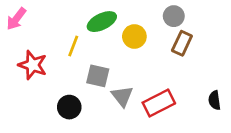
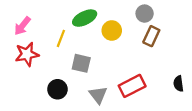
pink arrow: (16, 19) -> (22, 26), moved
red star: (33, 65) -> (27, 54), turned -30
gray triangle: (122, 96) -> (98, 95), moved

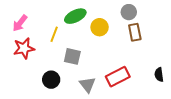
brown rectangle: (151, 36) -> (135, 32), turned -36

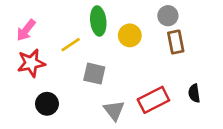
green ellipse: (75, 16) -> (98, 21), turned -70
yellow line: (54, 34) -> (71, 45), turned 35
black semicircle: (159, 75) -> (194, 93), moved
black circle: (51, 80) -> (47, 104), moved

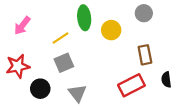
brown rectangle: (176, 42) -> (145, 55), moved
red star: (31, 63) -> (18, 66), moved
gray square: (94, 74) -> (64, 63), moved, turned -36
gray triangle: (114, 110) -> (77, 93), moved

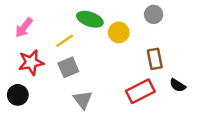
green ellipse: (84, 18) -> (90, 19), turned -65
red star: (18, 66) -> (31, 62), moved
black semicircle: (166, 80) -> (178, 85), turned -49
black circle: (40, 89) -> (18, 95), moved

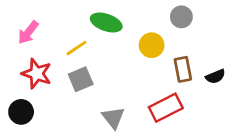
yellow circle: (119, 32) -> (152, 45), moved
red star: (31, 62) -> (37, 74), turned 30
black semicircle: (178, 85) -> (215, 76), moved, turned -56
gray triangle: (83, 100) -> (113, 118), moved

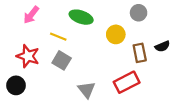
pink arrow: (28, 32) -> (31, 15), moved
yellow line: (76, 48) -> (58, 37), turned 56
black semicircle: (215, 76) -> (162, 46), moved
gray square: (81, 79) -> (62, 60), turned -36

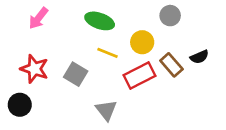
yellow line: (58, 37) -> (108, 53), moved
brown rectangle: (140, 53) -> (171, 65), turned -30
red rectangle: (127, 82) -> (140, 75), moved

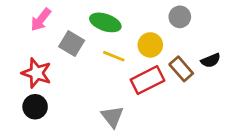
gray square: (76, 74) -> (72, 44), moved
black circle: (20, 105) -> (35, 107), moved

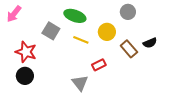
pink arrow: (41, 20) -> (14, 14), moved
red rectangle: (147, 80) -> (99, 65), moved, size x0.6

